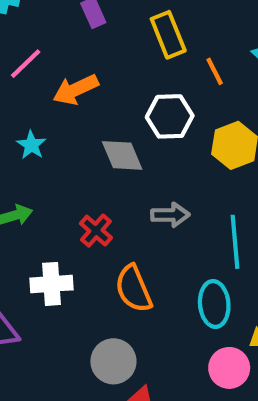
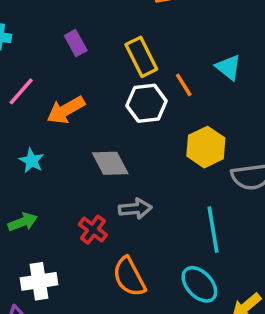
white hexagon: (170, 116) -> (147, 103), moved
gray arrow: (170, 215) -> (135, 209), moved
white cross: (51, 284) -> (39, 281), moved
cyan ellipse: (214, 304) -> (199, 284), turned -33

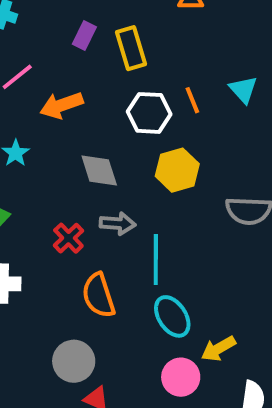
purple rectangle: (76, 43) -> (84, 35), turned 45
yellow rectangle: (141, 57) -> (131, 48), moved
yellow hexagon: (206, 147) -> (177, 170), moved
cyan line: (213, 230) -> (156, 259), moved

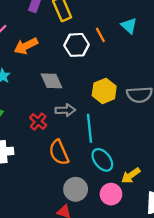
yellow hexagon: (177, 170) -> (104, 91), moved
gray circle: (74, 361) -> (76, 189), moved

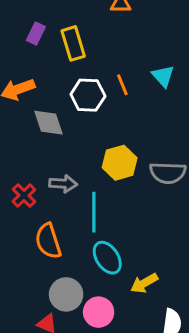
gray diamond: (51, 81) -> (49, 123), moved
pink circle: (111, 194) -> (99, 312), moved

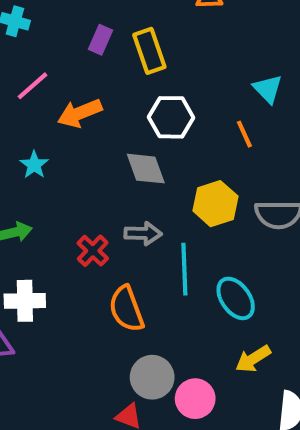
orange line: (122, 85) -> (244, 134), moved
gray diamond: (49, 123) -> (146, 169), moved
cyan ellipse: (107, 258) -> (236, 298), moved

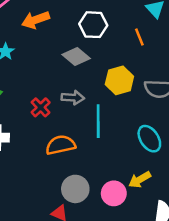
gray diamond: (146, 169) -> (76, 57), turned -32
cyan ellipse: (236, 298) -> (149, 139), moved
orange semicircle: (126, 309) -> (61, 145), turned 96
pink circle: (195, 399) -> (114, 193), moved

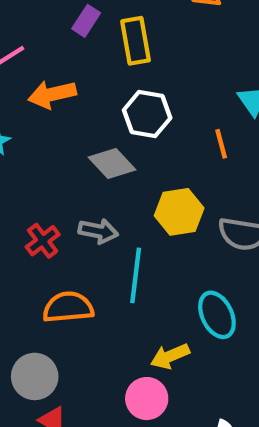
yellow arrow: (140, 180) -> (170, 356), moved
gray circle: (75, 189) -> (35, 376), moved

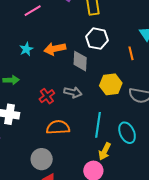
orange arrow: (52, 94) -> (55, 49), moved
gray diamond: (112, 163) -> (80, 61), turned 45
cyan line: (136, 275) -> (98, 125), moved
yellow arrow: (170, 356) -> (105, 151), turned -42

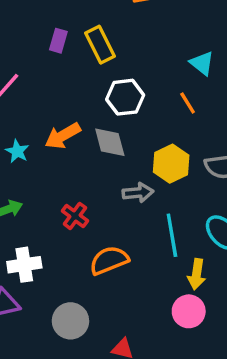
gray arrow: (73, 92) -> (138, 193), moved
gray circle: (42, 159) -> (70, 321), moved

